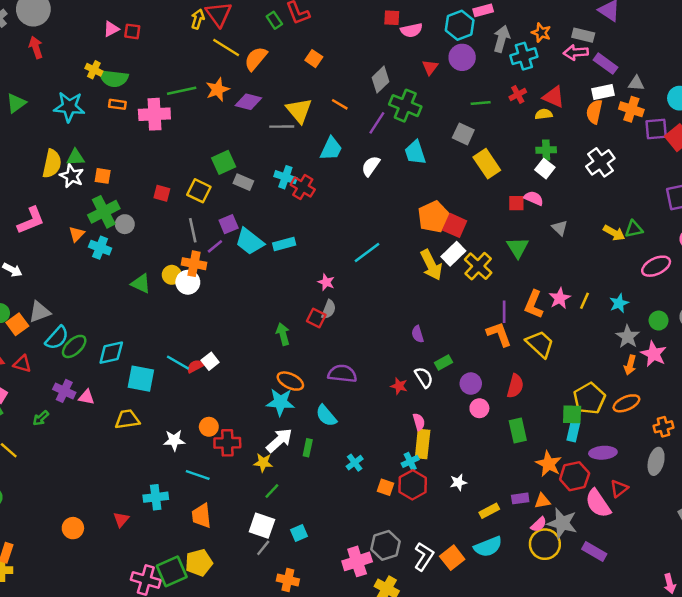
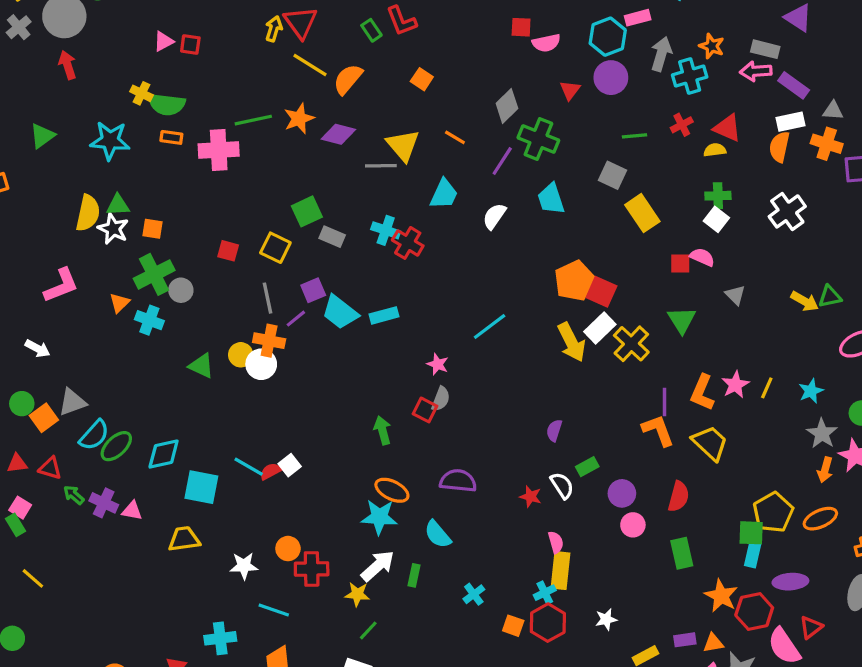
purple semicircle: (418, 334) -> (554, 430), turned 35
green arrow: (41, 418) -> (74, 495), moved, turned 84

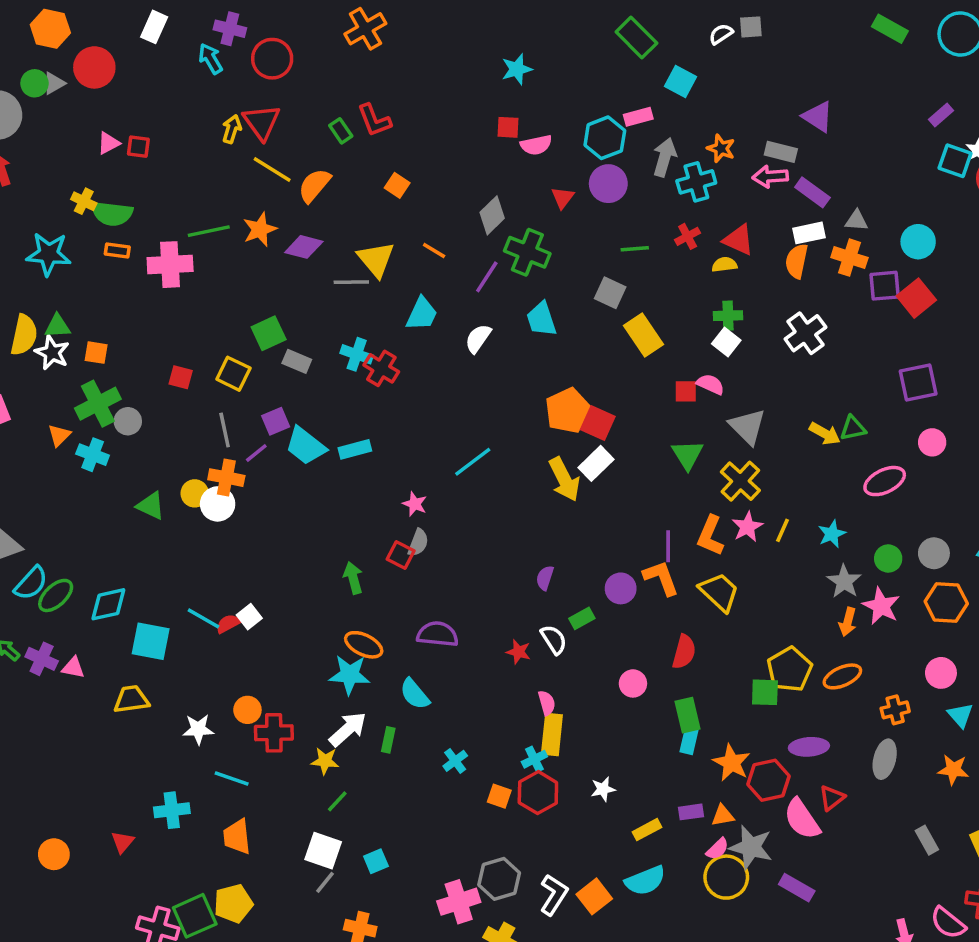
gray triangle: (735, 295) -> (747, 427), size x1.6
yellow cross: (631, 344) -> (740, 481), moved
purple circle: (622, 493) -> (621, 588), moved
cyan rectangle: (753, 555) -> (689, 740), moved

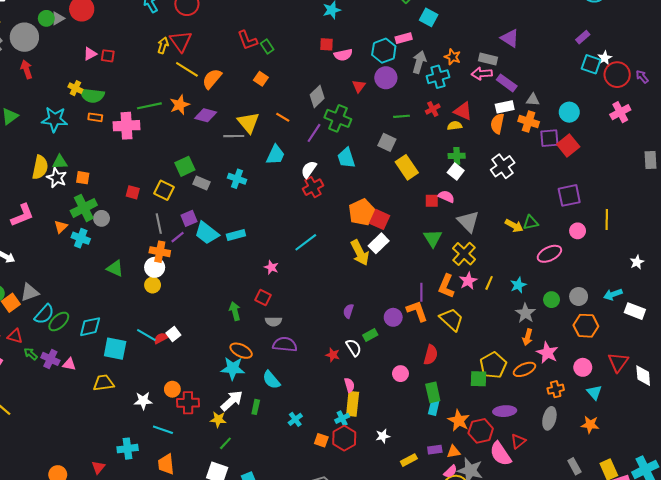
green rectangle: (341, 131) -> (267, 46), moved
red cross: (381, 368) -> (313, 187), moved, turned 30
yellow circle: (195, 493) -> (153, 285), moved
gray semicircle: (418, 543) -> (273, 321), moved, turned 70
pink star: (881, 606) -> (547, 353), moved

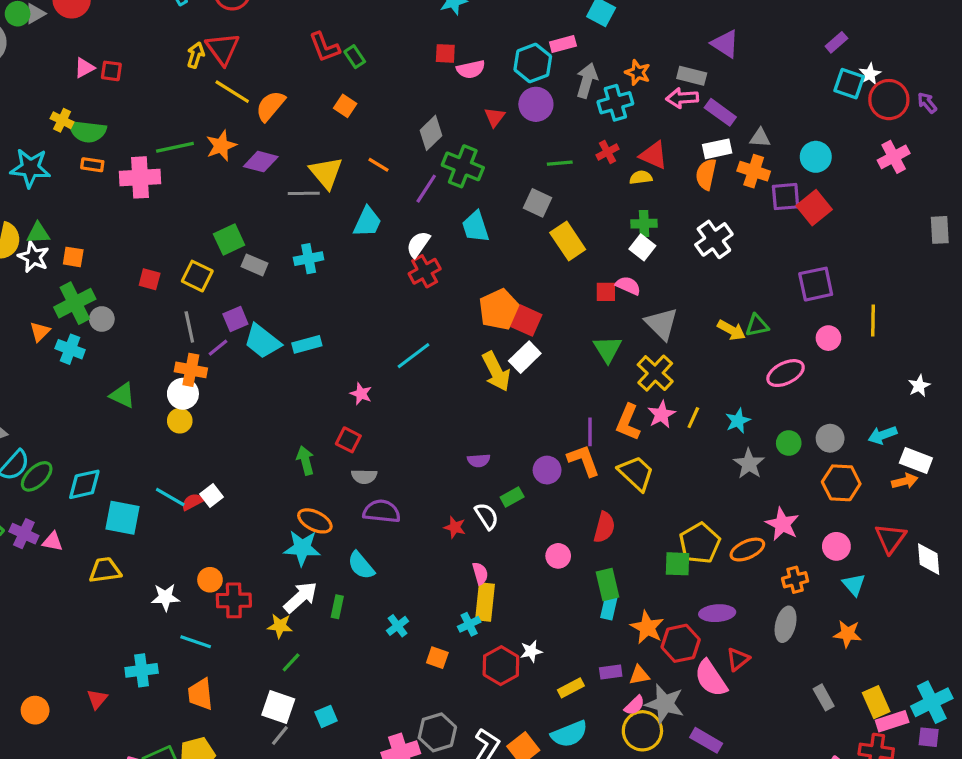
cyan cross: (237, 179) -> (309, 259), turned -30
purple semicircle: (348, 311) -> (479, 460), turned -112
orange arrow: (528, 337) -> (905, 481), moved, turned -119
red hexagon: (344, 438) -> (501, 666), moved

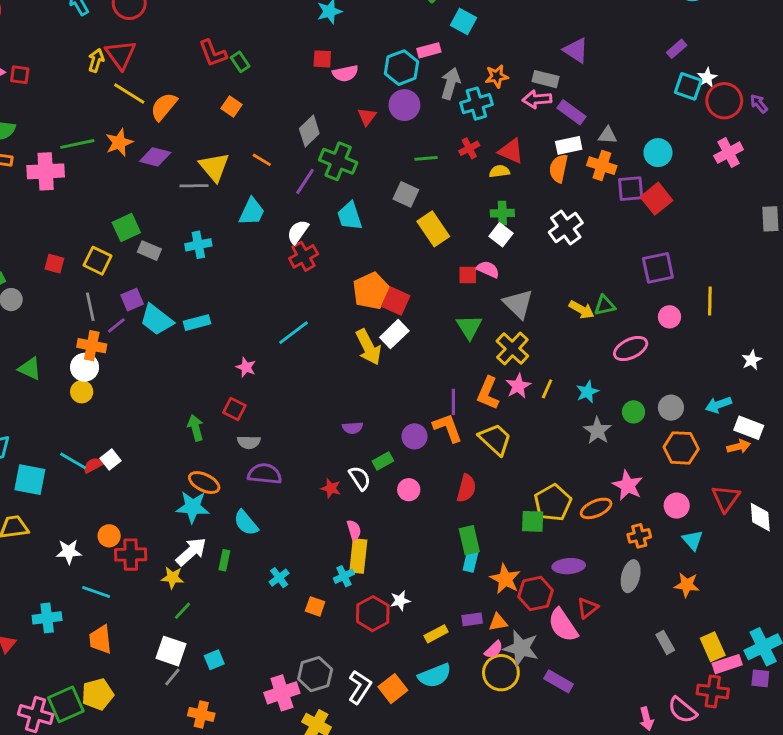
orange star: (638, 73) -> (497, 76), turned -30
pink circle: (558, 556) -> (409, 490), moved

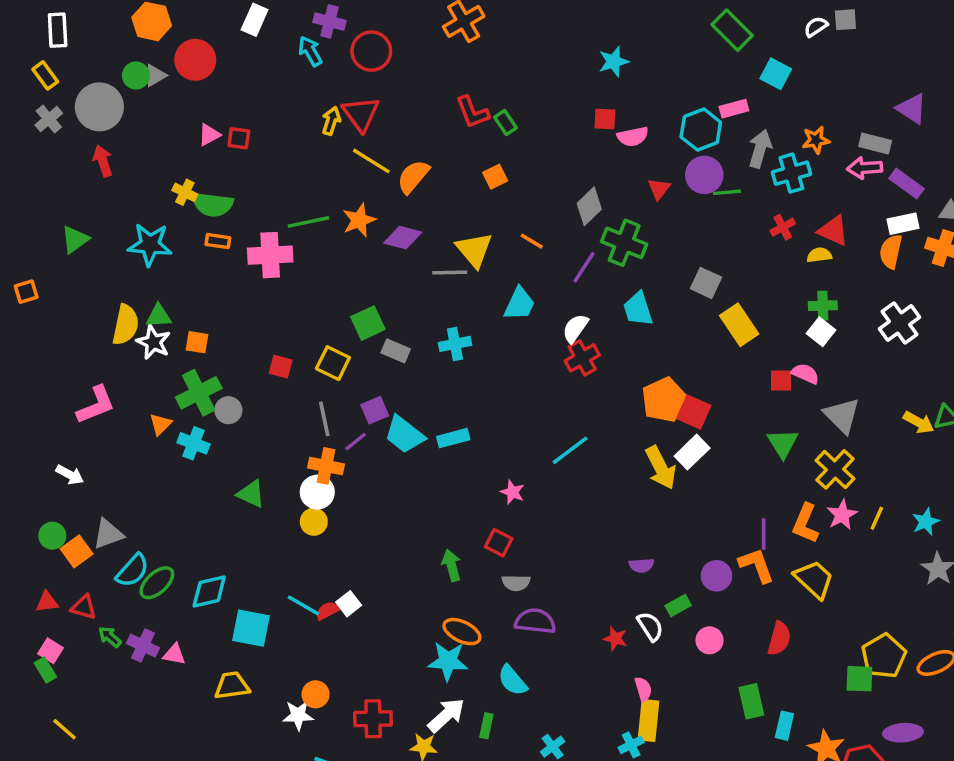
orange square: (232, 106) -> (495, 177), turned 30
green line: (426, 158) -> (727, 192), moved
orange circle: (109, 536) -> (316, 694), moved
green rectangle: (469, 540) -> (751, 701), moved

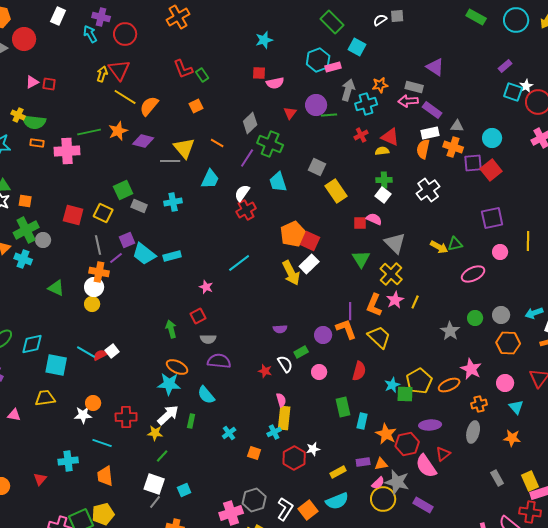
cyan hexagon: (701, 130) -> (318, 60), moved
red square: (281, 367) -> (73, 215), size x1.5
cyan star: (926, 522) -> (392, 385), moved
red square: (499, 543) -> (198, 316), turned 35
pink triangle: (174, 654) -> (14, 415), moved

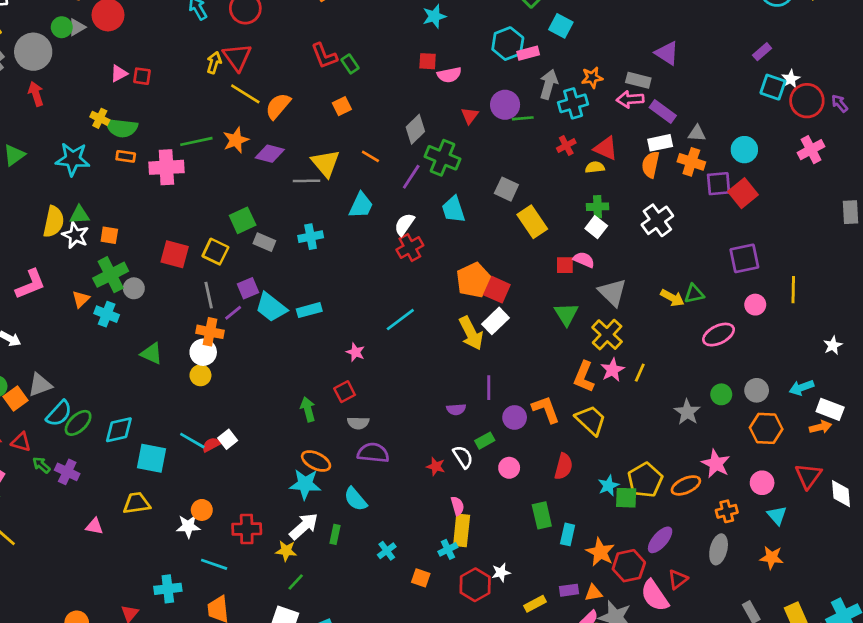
purple line: (350, 311) -> (489, 388), moved
purple ellipse: (430, 425) -> (660, 540), turned -45

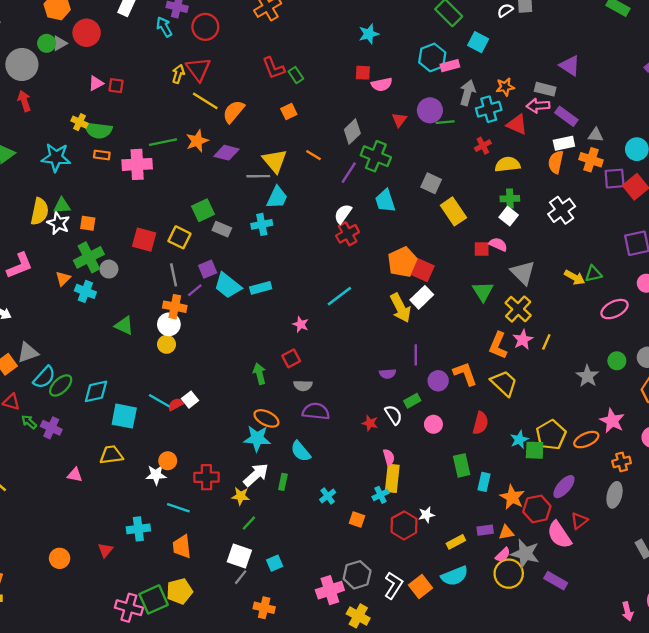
red triangle: (606, 148) -> (517, 124), moved
yellow semicircle: (595, 167) -> (508, 164), size x1.5
cyan trapezoid: (361, 205) -> (277, 197), moved

